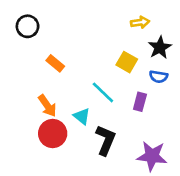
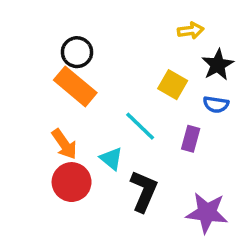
black circle: (28, 26) -> (77, 52), moved
orange rectangle: (55, 63) -> (75, 86), size x1.6

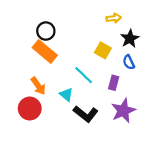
blue semicircle: (216, 104) -> (129, 62), turned 56
red circle: (72, 182) -> (30, 109), moved
black L-shape: (144, 191) -> (86, 114), turned 105
purple star: (207, 213) -> (123, 111), moved, turned -30

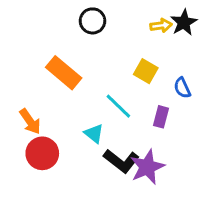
black circle: (46, 31) -> (92, 21), moved
black star: (130, 39) -> (184, 22), moved
orange arrow: (38, 86) -> (30, 121), moved
purple star: (123, 111) -> (147, 167), moved

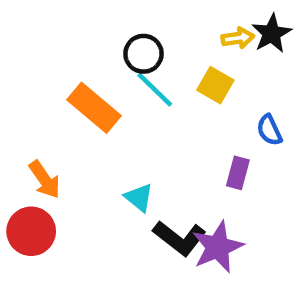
black circle: (92, 21) -> (143, 54), moved
yellow square: (146, 71) -> (215, 85), moved
cyan line: (118, 106) -> (155, 90), moved
red circle: (42, 153) -> (31, 231), moved

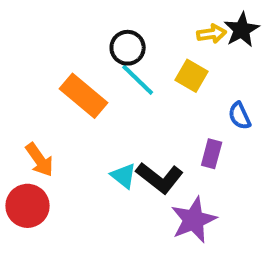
black L-shape: (179, 238) -> (160, 178), moved

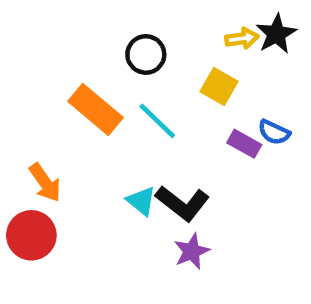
cyan line: (138, 80) -> (157, 121), moved
blue semicircle: (240, 116) -> (274, 132), turned -40
purple rectangle: (212, 154) -> (244, 144), moved, turned -76
purple star: (194, 220) -> (192, 251), moved, size x0.7

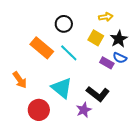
black star: (276, 34) -> (119, 39), moved
cyan triangle: (141, 201) -> (62, 88), size x1.6
black L-shape: (182, 203) -> (98, 94), moved
red circle: (31, 235) -> (39, 110), moved

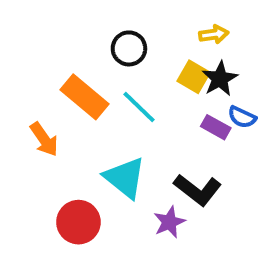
black star: (119, 39) -> (220, 79), moved
orange arrow: (20, 80) -> (44, 139), moved

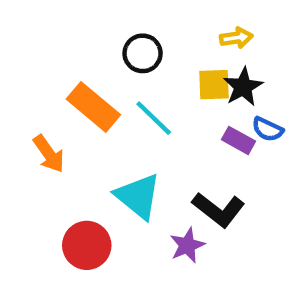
yellow square: (194, 77) -> (214, 85), turned -32

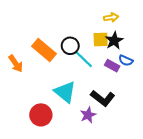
black circle: (143, 53) -> (70, 46), moved
cyan line: (154, 118) -> (84, 59), moved
orange arrow: (49, 154) -> (16, 64), moved

